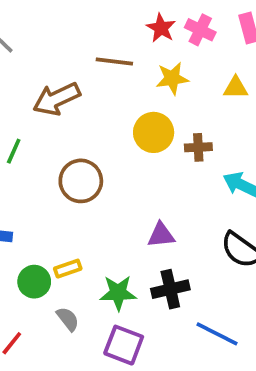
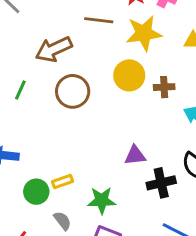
yellow star: (172, 78) -> (144, 33), size x1.4
brown circle: (81, 181) -> (73, 91), moved
black cross: (170, 289) -> (161, 183), moved

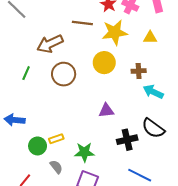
brown cross: (164, 87) -> (139, 71), moved
purple triangle: (135, 155) -> (106, 111), moved

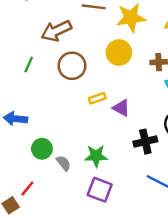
purple triangle: (106, 111) -> (121, 108), turned 35
yellow rectangle: (56, 139) -> (97, 98), moved
gray semicircle: (56, 167) -> (64, 163), moved

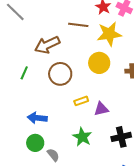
purple triangle: (121, 108) -> (101, 109), turned -42
blue arrow: (15, 119) -> (37, 118), moved
green star: (96, 156) -> (82, 137), moved, turned 30

